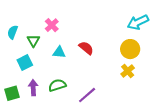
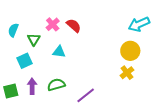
red semicircle: (86, 48) -> (74, 26), moved

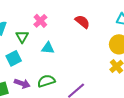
red semicircle: (74, 26) -> (82, 22), moved
purple arrow: (32, 86) -> (22, 84), turned 112

